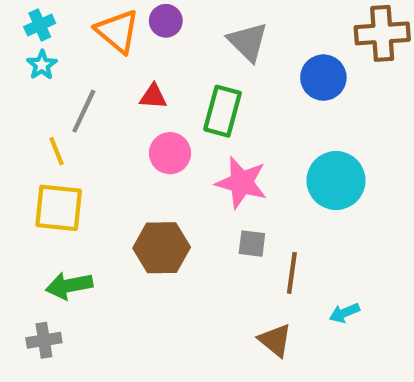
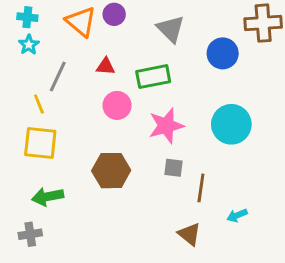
cyan cross: (40, 25) -> (27, 17), turned 30
green rectangle: (223, 111) -> (153, 77), turned 64
pink star: (241, 183) -> (166, 126), turned -30

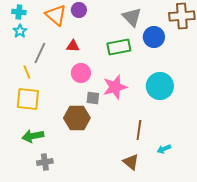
gray triangle: (171, 29) -> (132, 17), moved
green rectangle: (153, 77) -> (119, 47), moved
gray square: (173, 168) -> (93, 98), moved
gray cross: (30, 234) -> (45, 162), moved

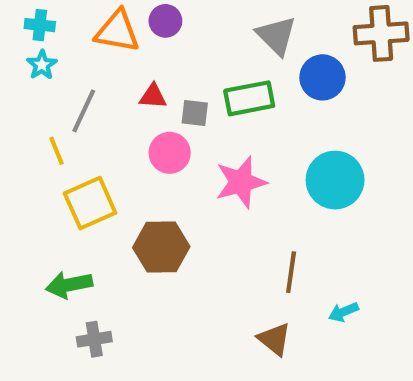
orange triangle: (56, 15) -> (117, 31), turned -30
gray square: (93, 98) -> (195, 113), moved
yellow square: (28, 99) -> (90, 203), moved, turned -30

